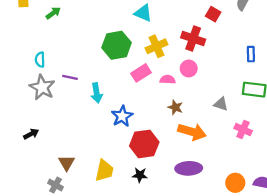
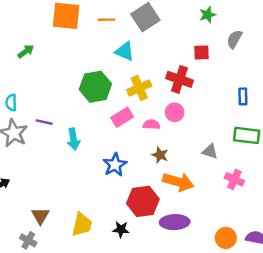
red square: (213, 14) -> (201, 53), turned -32
blue star: (122, 116) -> (115, 165), moved
red hexagon: (144, 144) -> (143, 201), moved

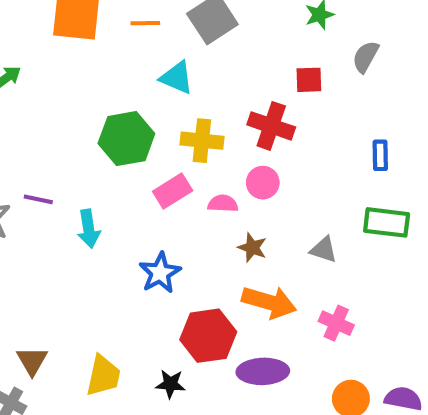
yellow cross: (139, 88) -> (202, 141), turned 30
brown star: (160, 155) -> (252, 248), moved
pink cross: (234, 179) -> (336, 323), moved

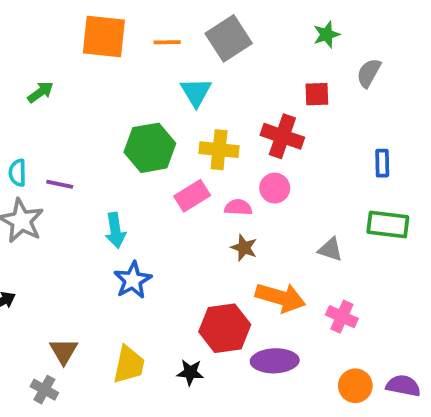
cyan triangle: (177, 78) -> (196, 92), turned 36
purple line: (38, 199) -> (60, 184), moved
brown star: (252, 248) -> (244, 248), moved
blue star: (160, 273) -> (133, 280), moved

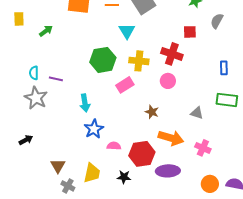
pink semicircle: (238, 207) -> (114, 146), moved
gray cross: (44, 390) -> (68, 186), moved

